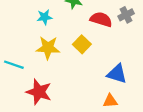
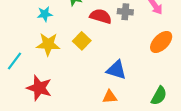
gray cross: (126, 15) -> (125, 12), turned 32
cyan line: (14, 65) -> (15, 61), turned -72

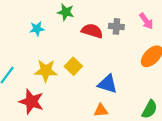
yellow square: (82, 41) -> (73, 66), moved
yellow star: (48, 44) -> (46, 71), moved

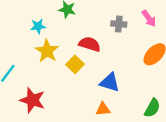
red semicircle: (92, 31) -> (90, 44), moved
yellow star: (46, 71) -> (47, 51), moved, turned 30

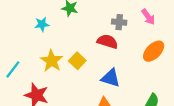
red semicircle: (90, 44) -> (107, 41), moved
yellow star: (47, 51) -> (52, 61), moved

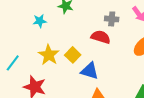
blue triangle: (111, 78) -> (90, 71), moved

